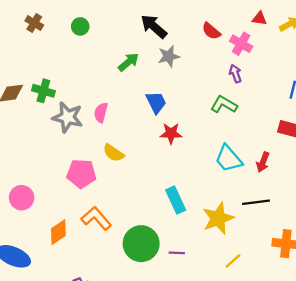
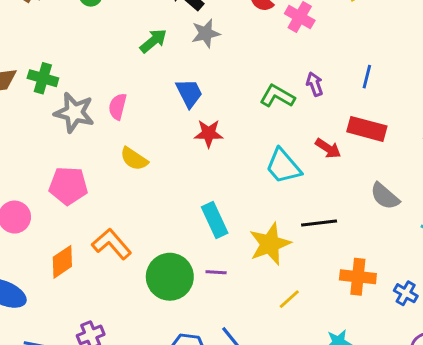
purple arrow: (235, 74) -> (315, 84), moved
red arrow: (263, 162) -> (328, 148), moved, turned -78
pink pentagon: (81, 174) -> (68, 186), moved
purple line: (177, 253) -> (216, 272), moved

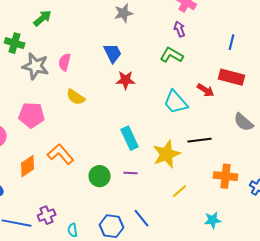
green arrow: (153, 41) -> (43, 18), moved
purple arrow: (315, 84) -> (180, 29), moved
green circle: (170, 277) -> (100, 176), size x0.7

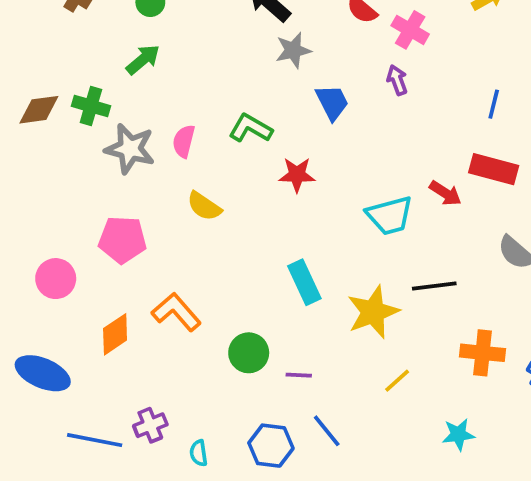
blue trapezoid: (113, 53) -> (332, 102), moved
green L-shape: (172, 55) -> (251, 128), moved
cyan trapezoid: (176, 102) -> (390, 215), turned -64
purple line: (131, 173) -> (299, 375), moved

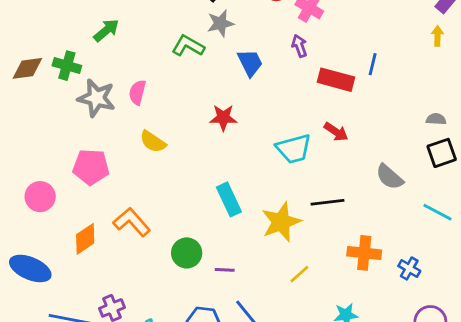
green L-shape: (251, 128) -> (188, 46), moved
red rectangle: (494, 169) -> (336, 80), moved

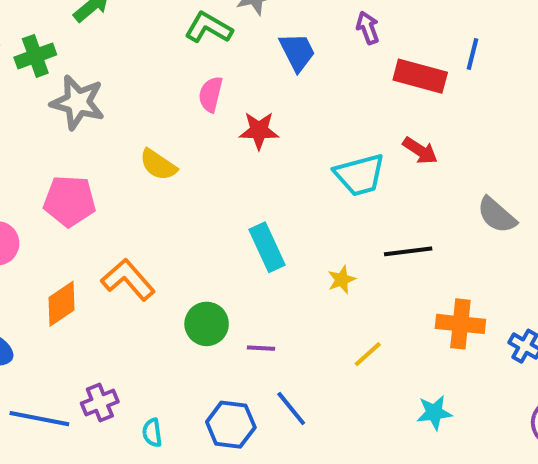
green cross: (67, 66) -> (35, 56), turned -36
pink semicircle: (137, 92) -> (211, 94), moved
yellow star: (281, 222) -> (342, 280), size x0.5

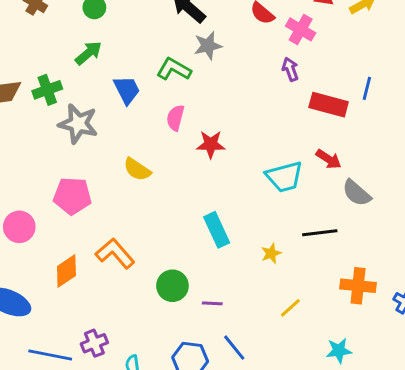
blue trapezoid: (297, 52) -> (127, 90), moved
gray semicircle: (497, 215) -> (357, 193), moved

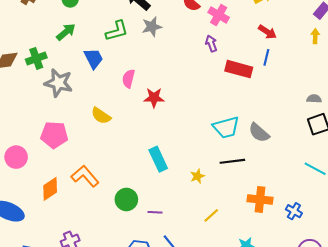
green L-shape: (174, 69) -> (117, 31), moved, turned 135
red arrow: (329, 159) -> (267, 32), moved
cyan trapezoid: (284, 177) -> (226, 127), moved

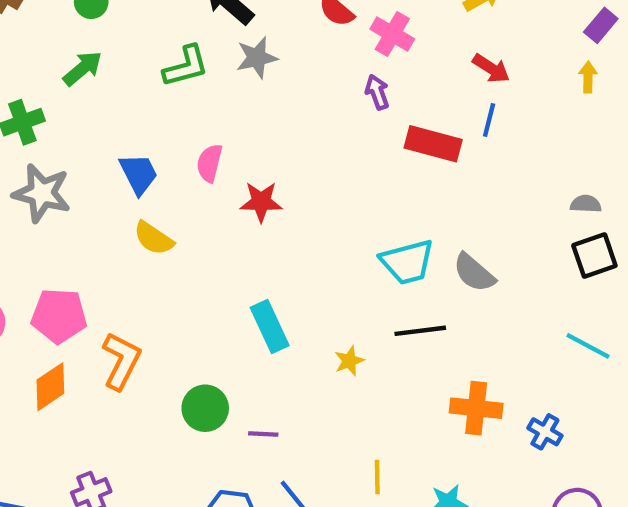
blue trapezoid: (94, 58) -> (138, 174), moved
gray star: (59, 83) -> (42, 193), moved
pink pentagon: (54, 135) -> (59, 316), moved
orange L-shape: (85, 176) -> (121, 361), turned 68
yellow line: (211, 215) -> (377, 477), moved, turned -49

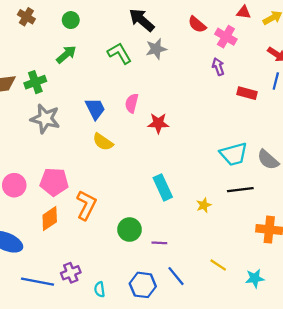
green L-shape: (186, 66) -> (120, 53), turned -105
red rectangle: (433, 144) -> (247, 93), size x0.7
yellow line: (377, 477) -> (218, 265), turned -56

